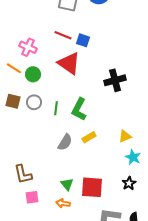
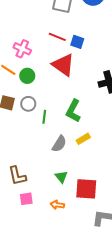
green line: (56, 108) -> (44, 117), moved
green triangle: (67, 184) -> (61, 177), moved

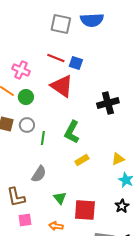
gray semicircle: (59, 144) -> (39, 174), moved

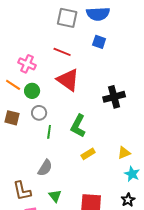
blue square: (76, 63) -> (99, 42), moved
gray circle: (27, 125) -> (39, 113), moved
green triangle: (60, 198) -> (55, 196), moved

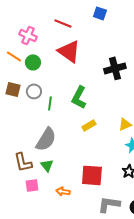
gray circle: (39, 113) -> (34, 91), moved
gray semicircle: (45, 168) -> (46, 139), size x1.4
green triangle: (55, 196) -> (47, 165), moved

